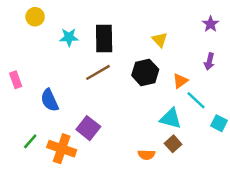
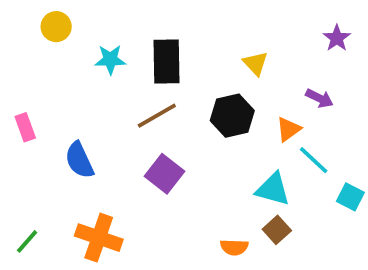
purple arrow: (209, 62) -> (319, 98), moved, turned -77
purple square: (88, 128) -> (165, 174), moved
green line: (30, 141) -> (27, 241), moved

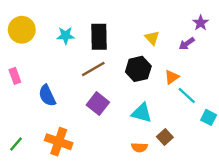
yellow circle: (56, 27) -> (22, 30), moved, size x1.5
purple arrow: (319, 98) -> (187, 44), moved, turned 119
cyan triangle: (273, 189) -> (142, 113), moved

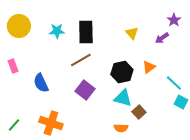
black hexagon: (138, 69) -> (122, 72), moved
cyan line: (187, 95) -> (174, 83), moved
brown square: (165, 137) -> (139, 112), moved

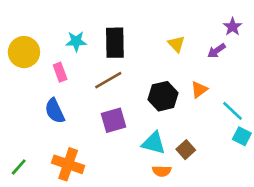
yellow circle: (19, 26) -> (24, 52), moved
pink rectangle: (13, 66) -> (60, 72), moved
purple square: (85, 90) -> (114, 120), turned 36
cyan triangle: (123, 98) -> (154, 143), moved

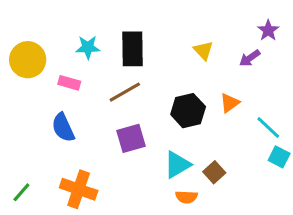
pink rectangle: (60, 72) -> (69, 83), turned -54
cyan triangle: (154, 143) -> (177, 165), turned -45

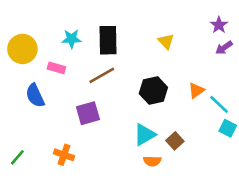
purple arrow: (250, 58) -> (224, 48), moved
orange triangle: (230, 103) -> (196, 91), moved
blue semicircle: (63, 128) -> (35, 96), moved
purple square: (131, 138) -> (88, 113), moved
orange cross: (79, 189) -> (64, 155), size x0.7

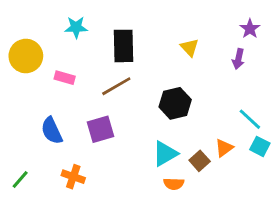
cyan star: (72, 39) -> (76, 27), moved
purple arrow: (224, 48) -> (238, 59), moved, turned -42
orange triangle: (196, 91) -> (224, 148), moved
blue semicircle: (35, 96) -> (52, 131), moved

